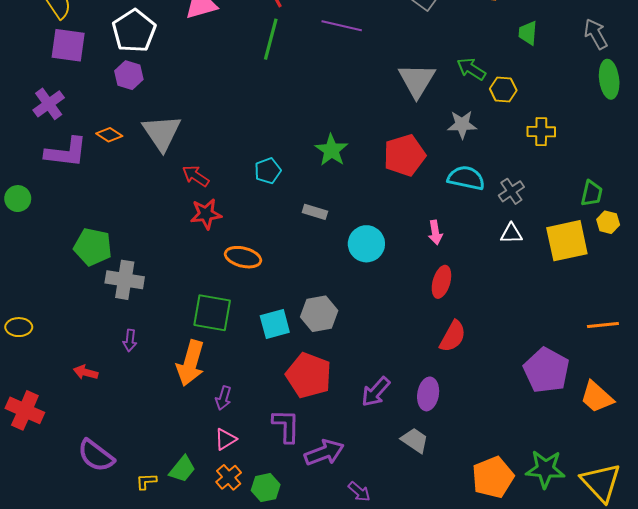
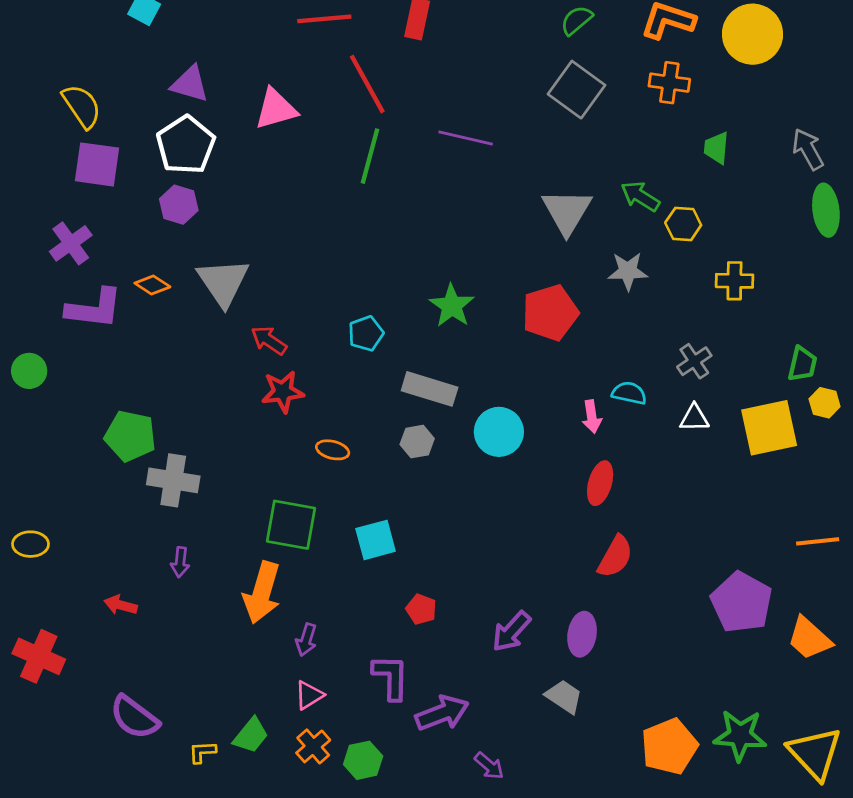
cyan semicircle: (466, 178) -> (629, 393), moved, size x0.7
gray rectangle: (315, 212) -> (430, 389), size x1.6
orange ellipse: (243, 257) -> (333, 450), size x0.7
gray hexagon: (319, 314) -> (417, 442), moved, size x0.7
red pentagon: (309, 375) -> (421, 609), size x0.5

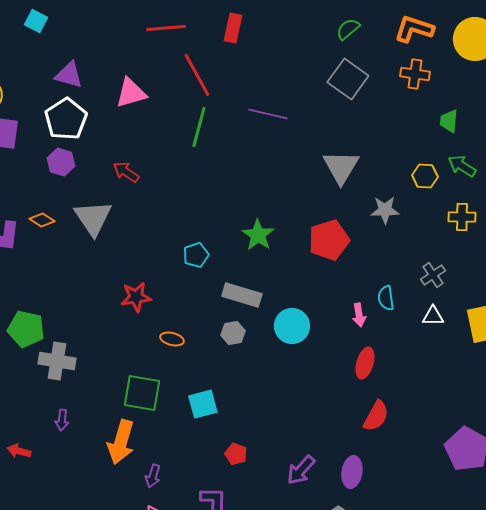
green arrow: (640, 196) -> (462, 166), moved
red arrow: (269, 340) -> (126, 172), moved
cyan semicircle: (629, 393) -> (386, 298), turned -110

